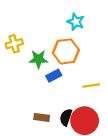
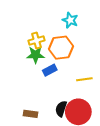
yellow cross: (14, 44) -> (37, 41), moved
brown rectangle: (42, 117) -> (30, 114), moved

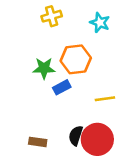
cyan star: (70, 20) -> (100, 23), moved
yellow cross: (37, 41) -> (52, 16), moved

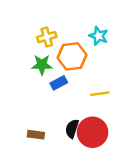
yellow cross: (52, 16) -> (47, 37), moved
cyan star: (100, 23) -> (99, 36), moved

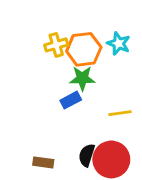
orange hexagon: (72, 56) -> (84, 49), moved
green star: (42, 65) -> (82, 78), moved

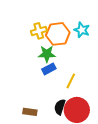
green star: (82, 78) -> (47, 54), moved
yellow line: (120, 113) -> (71, 81), moved, turned -56

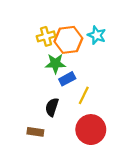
blue rectangle: (49, 69) -> (67, 79), moved
black semicircle: (60, 107) -> (52, 107), moved

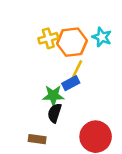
green star: (55, 63) -> (53, 96), moved
yellow line: (84, 95) -> (77, 69), moved

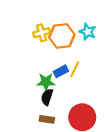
yellow line: (77, 69) -> (75, 69), moved
brown rectangle: (37, 139) -> (47, 119), moved

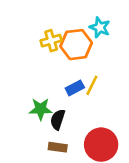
cyan star: (88, 32) -> (100, 27), moved
green star: (46, 82) -> (41, 109), moved

